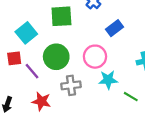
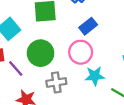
blue rectangle: (115, 28) -> (88, 26), moved

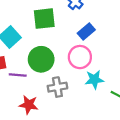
purple line: (16, 68) -> (18, 75), turned -42

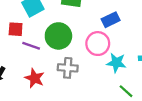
cyan star: (94, 80) -> (116, 63), moved

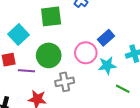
blue rectangle: (111, 20) -> (106, 38), moved

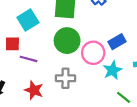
green circle: (49, 55) -> (67, 41), moved
cyan star: (107, 66) -> (112, 70), turned -30

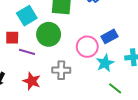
green circle: (67, 41) -> (49, 34), moved

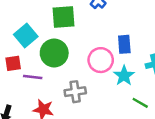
blue rectangle: (109, 36) -> (124, 44), turned -56

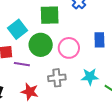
pink circle: (101, 60) -> (69, 48), moved
cyan star: (124, 76) -> (90, 77), moved, turned 30

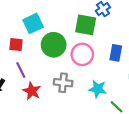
green square: (50, 15) -> (86, 25), moved
purple line: (22, 64) -> (21, 70), moved, turned 42

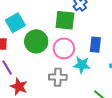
gray cross: (63, 83) -> (58, 77), moved
cyan star: (98, 89) -> (82, 65), moved

